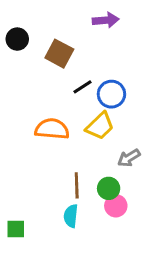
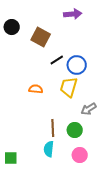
yellow trapezoid: (100, 126) -> (69, 87), turned 150
orange semicircle: (52, 129) -> (36, 89), size x0.6
pink circle: (116, 206) -> (80, 155), moved

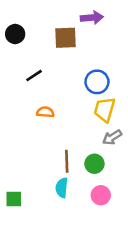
brown square: (41, 37) -> (65, 38), moved, turned -30
black line: (57, 60) -> (34, 76), moved
yellow trapezoid: (69, 87) -> (105, 110), moved

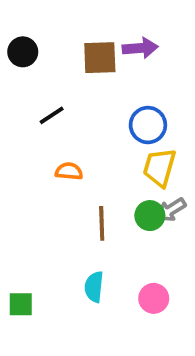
purple arrow: (92, 18) -> (140, 48), moved
brown line: (67, 161) -> (102, 223), moved
green circle: (94, 164) -> (150, 216), moved

